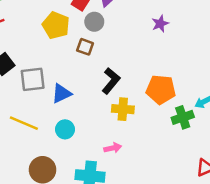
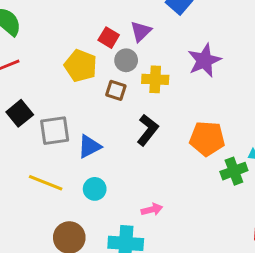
purple star: (160, 24) -> (204, 60), size x1.6
yellow cross: (123, 109) -> (155, 79), moved

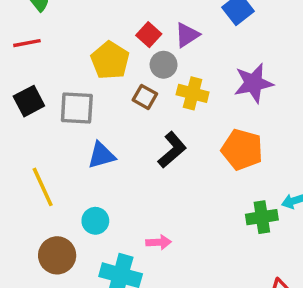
gray square: (55, 131) -> (77, 108), moved
orange pentagon: (207, 139) -> (242, 150), moved
yellow line: (46, 183) -> (43, 187), turned 32
cyan circle: (95, 189) -> (95, 221), moved

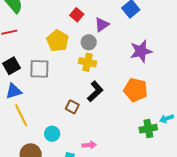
red square: (149, 35) -> (77, 15), moved
yellow cross: (193, 93) -> (87, 62), moved
brown square: (145, 97) -> (72, 107), moved
blue triangle: (101, 155) -> (14, 91), moved

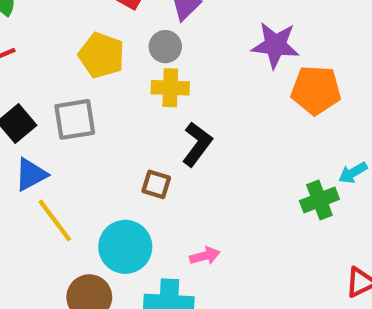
purple star: (141, 51) -> (275, 45), turned 30
orange pentagon: (136, 90) -> (316, 90), moved
cyan circle: (52, 134) -> (125, 247), size x1.6

